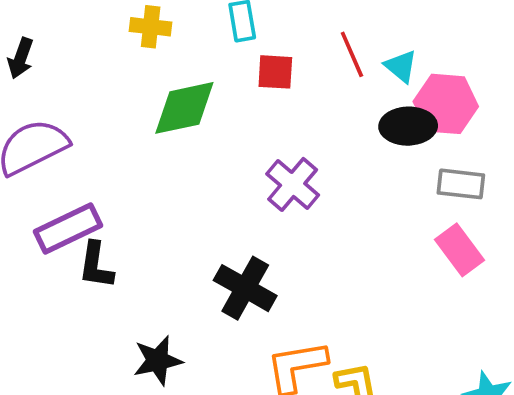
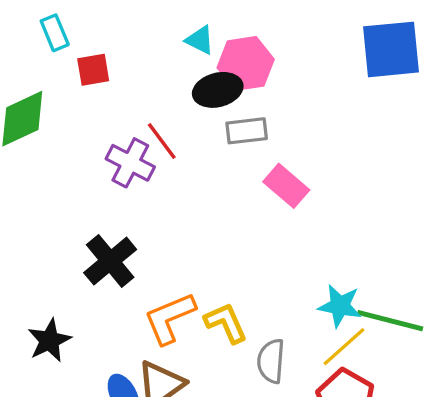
red line: (352, 54) -> (162, 141), moved
gray rectangle: (461, 184) -> (247, 131), moved
black cross: (245, 288) -> (110, 261), turned 34

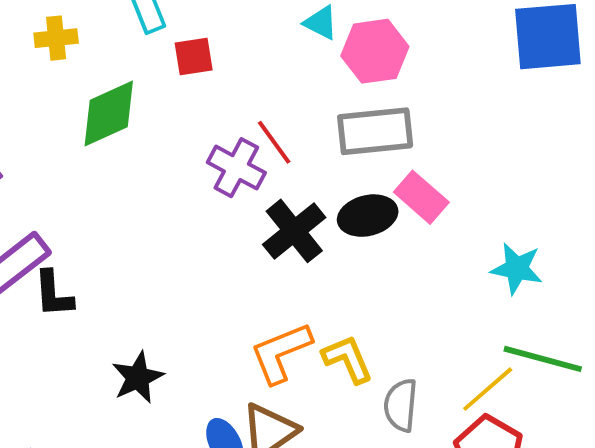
black ellipse: (218, 90) -> (368, 216), moved
gray rectangle: (247, 131) -> (375, 131), size x1.5
black cross: (110, 261) -> (294, 231), moved
cyan star: (340, 306) -> (517, 269), moved

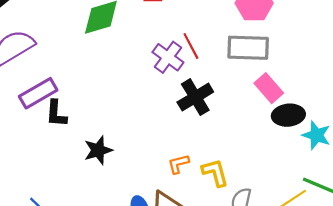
black ellipse: (368, 216) -> (288, 115), moved
orange L-shape: (281, 353) -> (178, 164), size x0.6
black star: (138, 378) -> (98, 150), moved

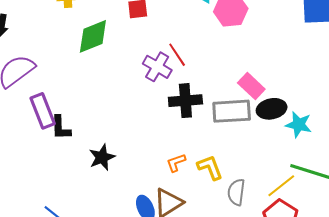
gray rectangle: (248, 48) -> (232, 111), moved
purple rectangle: (38, 93) -> (43, 111), turned -76
black cross: (195, 97) -> (185, 101), turned 32

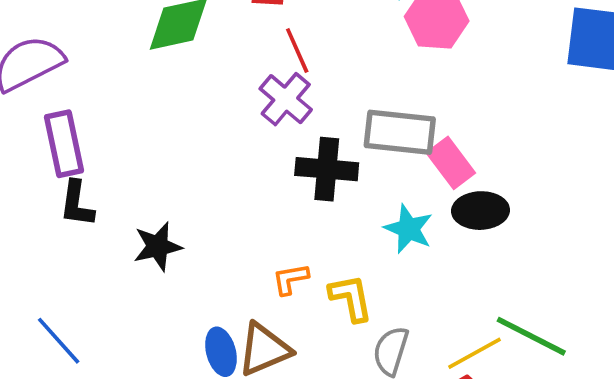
red line: (177, 55) -> (297, 51), moved
gray rectangle: (232, 111) -> (400, 132), moved
cyan star: (299, 125) -> (409, 229), moved
black L-shape: (61, 128) -> (77, 204), moved

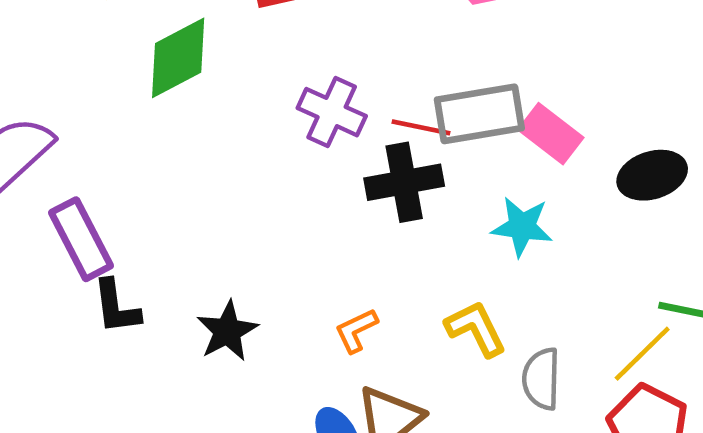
red line: (297, 51) -> (421, 127), moved, turned -39
black ellipse: (481, 211) -> (652, 175), moved
orange L-shape: (290, 279) -> (356, 330), moved

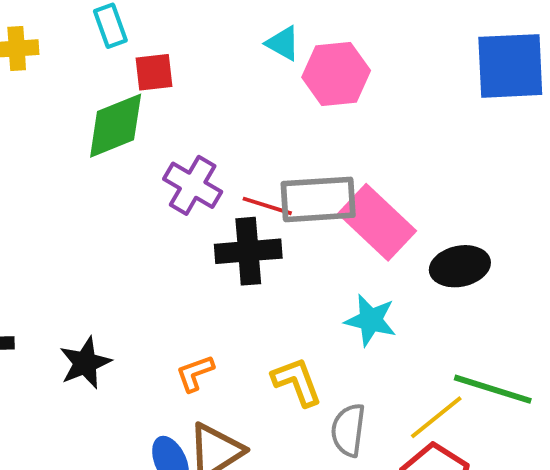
green diamond: (178, 58) -> (116, 126), moved
pink rectangle: (551, 134) -> (377, 222), size x1.4
cyan star: (522, 227) -> (370, 320), moved

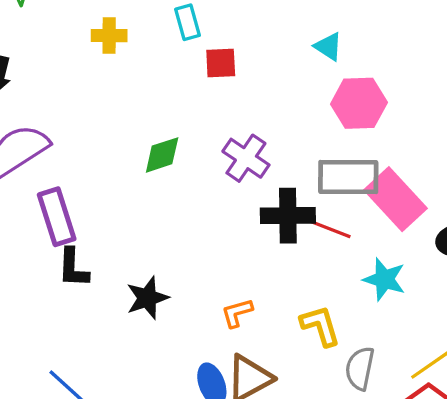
pink hexagon: (336, 74) -> (359, 103), moved
green diamond: (116, 126) -> (162, 155), moved, size x0.7
red line: (267, 206) -> (331, 229), moved

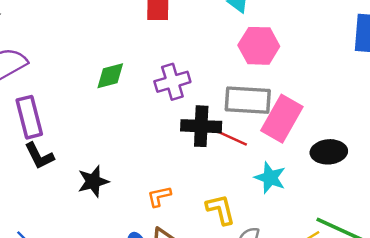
purple cross: (246, 158) -> (172, 82), turned 36
pink rectangle: (395, 199) -> (282, 119), turned 69
black L-shape: (73, 268) -> (39, 156), turned -32

